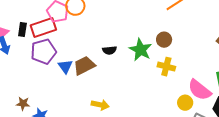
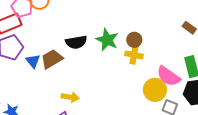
brown circle: (164, 40) -> (134, 40), moved
black semicircle: (109, 50) -> (76, 42), size x1.5
yellow circle: (185, 103) -> (155, 90), size x1.5

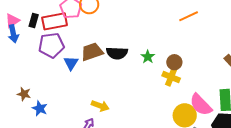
green star: (107, 40) -> (148, 57), size x0.6
brown trapezoid: (52, 59) -> (92, 52), moved

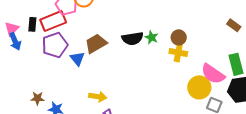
black semicircle: (117, 53) -> (133, 39), moved
yellow arrow: (100, 106) -> (98, 97), moved

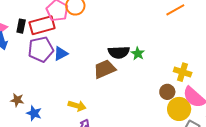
brown circle: (179, 37) -> (167, 92), moved
brown trapezoid: (96, 44) -> (105, 69), moved
yellow cross: (178, 53) -> (183, 72), moved
blue triangle: (77, 59) -> (61, 54), moved, turned 35

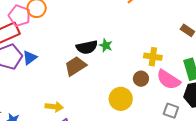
yellow circle: (179, 109) -> (121, 99), moved

